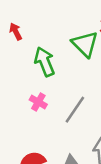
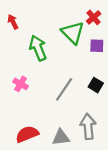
pink cross: (38, 102) -> (21, 84), moved

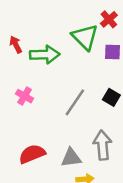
red arrow: (13, 22) -> (16, 45), moved
green arrow: (38, 48) -> (45, 55), turned 110

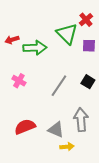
red arrow: (16, 45) -> (12, 40), turned -80
gray triangle: (71, 158) -> (56, 130), turned 30

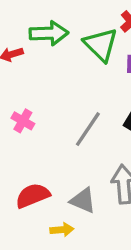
green arrow: (35, 48) -> (49, 33), moved
yellow arrow: (67, 147) -> (62, 230), moved

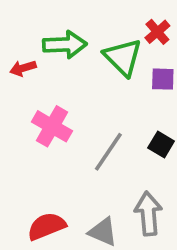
pink cross: (23, 121) -> (52, 126), moved, size x1.5

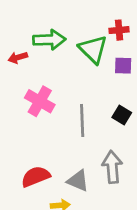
red cross: (157, 32) -> (119, 30), turned 36
gray line: (108, 152) -> (82, 120), turned -36

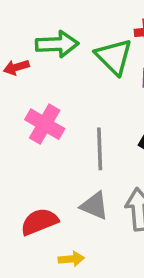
gray triangle: (78, 181) -> (94, 206), moved

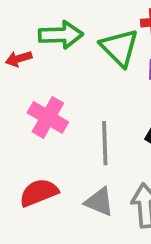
red semicircle: (39, 222) -> (39, 193), moved

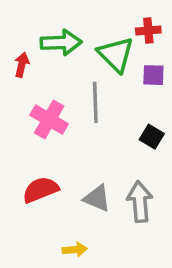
red arrow: (19, 59) -> (22, 65), turned 120
gray line: (105, 143) -> (95, 102), moved

